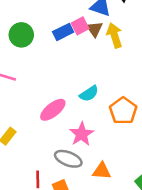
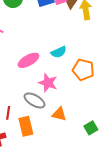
orange pentagon: (123, 111) -> (83, 70), turned -30
pink star: (82, 134) -> (48, 83), turned -30

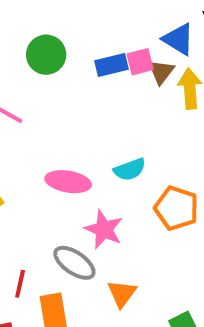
pink ellipse: (28, 60) -> (68, 182), turned 35
orange triangle: (59, 114) -> (122, 294), turned 49

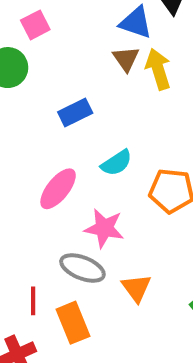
pink square: (140, 62) -> (35, 25), moved
blue rectangle: (112, 65) -> (75, 113), moved
pink ellipse: (68, 182) -> (58, 189), turned -48

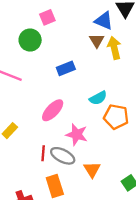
cyan semicircle: (116, 163) -> (98, 98), moved
red line: (33, 301) -> (43, 153), moved

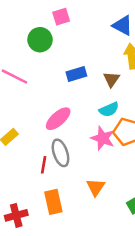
brown triangle: (97, 41) -> (112, 79), moved
pink star: (77, 135) -> (103, 138), moved
gray ellipse: (63, 156) -> (60, 153), moved, turned 40

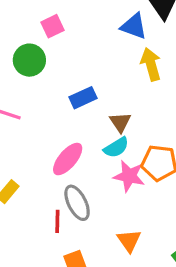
brown triangle: (112, 79) -> (120, 122), moved
cyan semicircle: (109, 109) -> (116, 147), moved

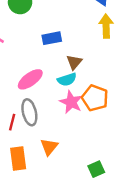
orange triangle: (129, 241) -> (49, 147), moved

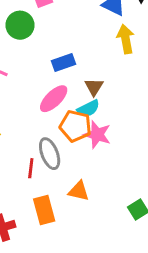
pink ellipse: (30, 79) -> (54, 99), moved
orange pentagon: (95, 98) -> (75, 126), moved
orange triangle: (49, 147) -> (79, 191), turned -48

